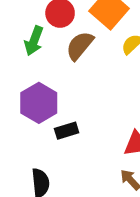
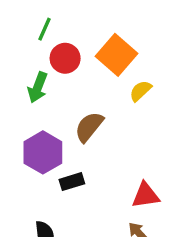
brown semicircle: (80, 46) -> (89, 127), moved

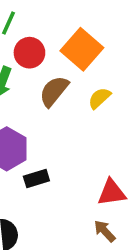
yellow semicircle: (140, 91) -> (99, 98), moved
brown semicircle: (89, 127) -> (54, 91), moved

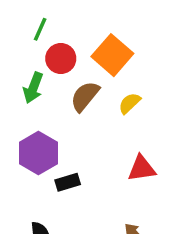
red triangle: (112, 193) -> (142, 169), moved

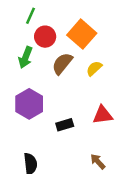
black rectangle: (68, 182) -> (65, 125), moved

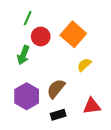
brown semicircle: (62, 64) -> (56, 89), moved

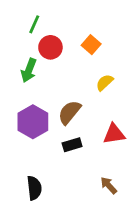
orange square: (73, 34) -> (91, 45), size x0.6

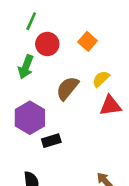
brown semicircle: (69, 112) -> (67, 88), moved
red triangle: (114, 134) -> (110, 106), moved
black rectangle: (72, 145) -> (51, 141), moved

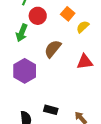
yellow semicircle: (101, 79) -> (83, 27), moved
black rectangle: (51, 141) -> (51, 110), moved, turned 32

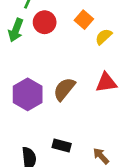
green arrow: (22, 33) -> (16, 30), moved
brown semicircle: (53, 49) -> (64, 89), moved

